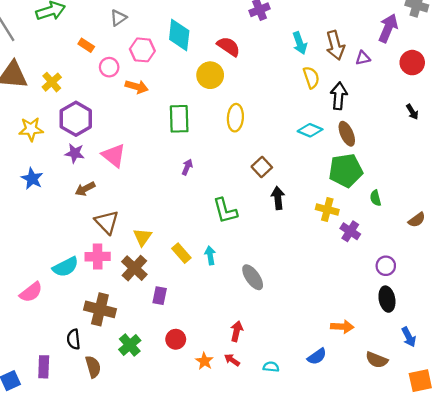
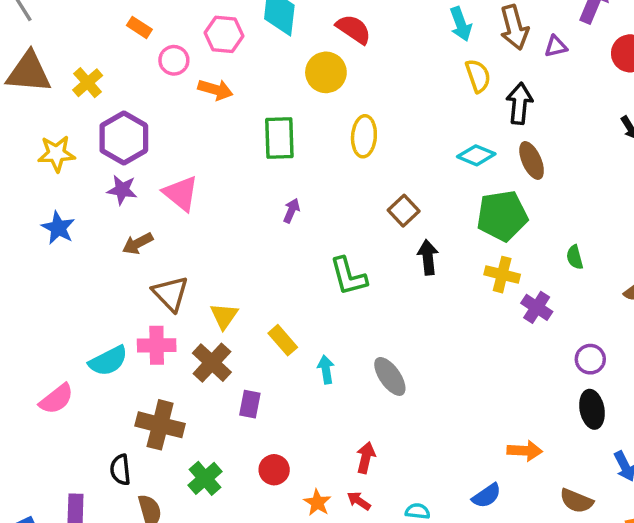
green pentagon: (346, 170) -> (502, 216), moved
cyan arrow: (210, 255) -> (326, 370), moved

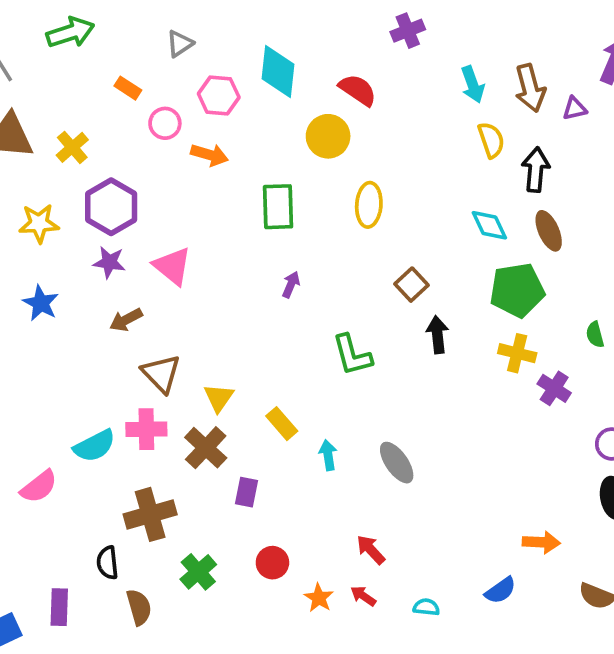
cyan diamond: (476, 155) -> (489, 225), turned 42
brown cross: (160, 425) -> (150, 514), turned -30
red arrow: (366, 458) -> (371, 550), turned -56

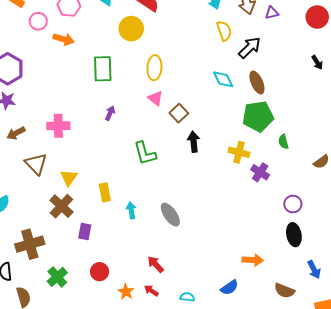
black arrow: (536, 170) -> (250, 48), turned 40
pink triangle: (172, 266) -> (156, 98), moved, size x0.7
green pentagon: (517, 290) -> (258, 116), moved
yellow rectangle: (282, 424) -> (105, 192), turned 30
pink cross: (146, 429) -> (58, 126), moved

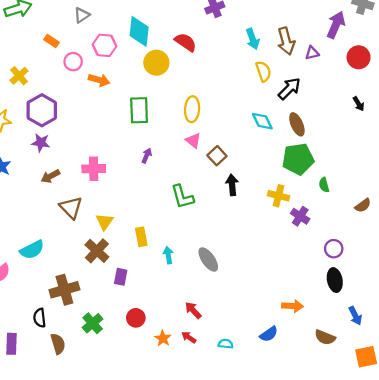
yellow circle: (131, 29) -> (156, 63), moved

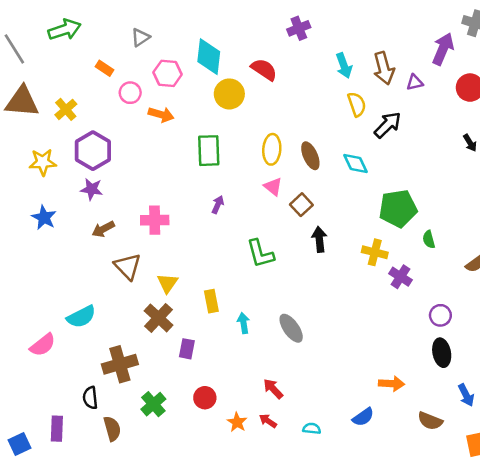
brown ellipse: (297, 124) -> (310, 156), moved

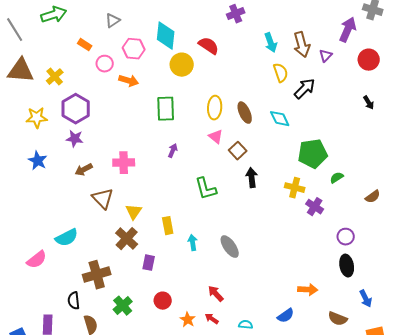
purple triangle: (415, 82) -> (326, 56), turned -32
green semicircle: (429, 239) -> (337, 178), turned 72

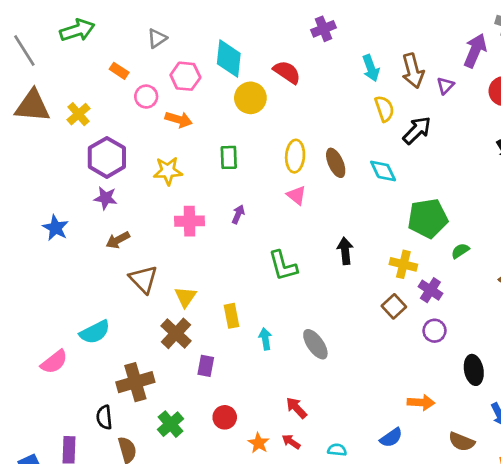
green rectangle: (166, 109) -> (229, 157), size x0.7
yellow star: (37, 118) -> (168, 171), moved
brown square: (238, 151) -> (394, 306), moved
pink cross: (124, 163) -> (190, 221), moved
purple circle: (346, 237) -> (435, 331), moved

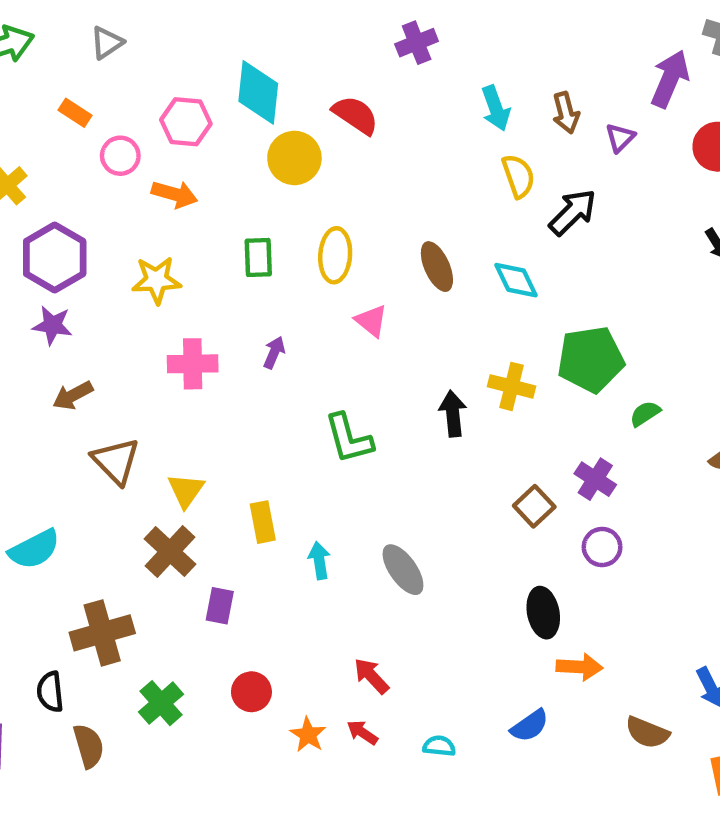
gray triangle: (157, 38) -> (107, 43), moved
brown arrow: (413, 71) -> (566, 113), size x0.7
yellow ellipse: (295, 156) -> (335, 255), moved
yellow cross: (403, 264) -> (512, 386), moved
black ellipse: (474, 370) -> (543, 613), moved

